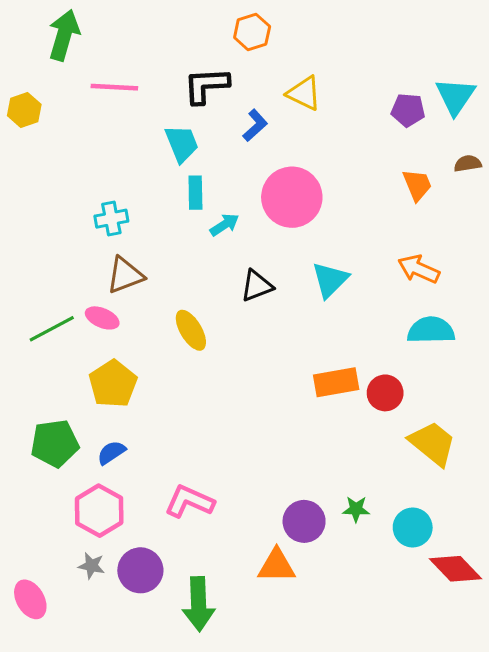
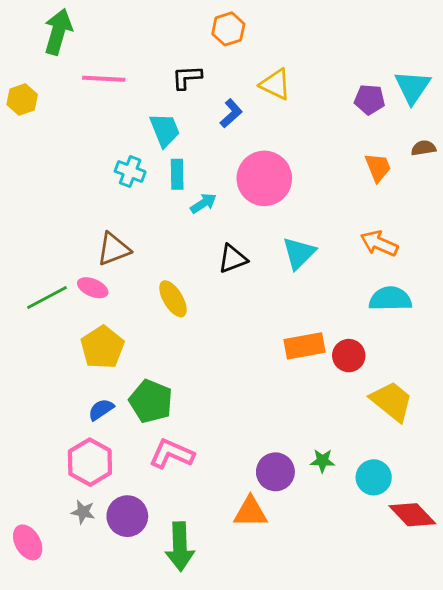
black L-shape: (206, 86) -> (187, 77), size x0.7
cyan cross: (111, 219) -> (130, 171), moved, turned 32
green pentagon: (55, 443) -> (151, 401), moved, turned 30

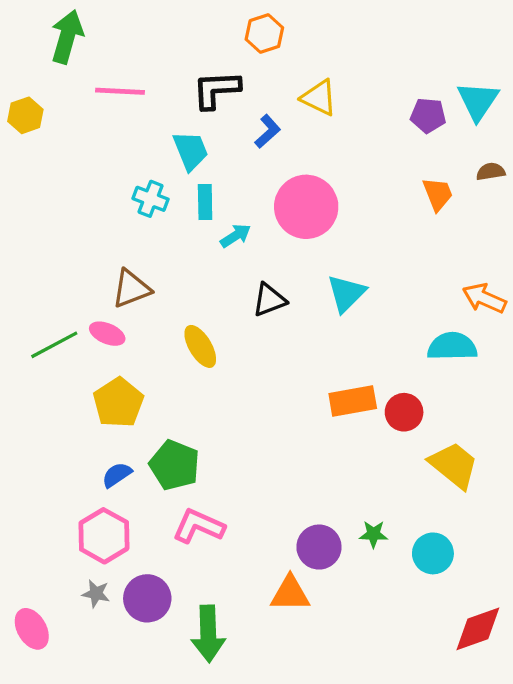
black L-shape: (187, 77) -> (216, 90), size x1.4
orange arrow: (379, 243) -> (484, 298), moved
red diamond: (412, 515) -> (478, 629), moved, turned -66

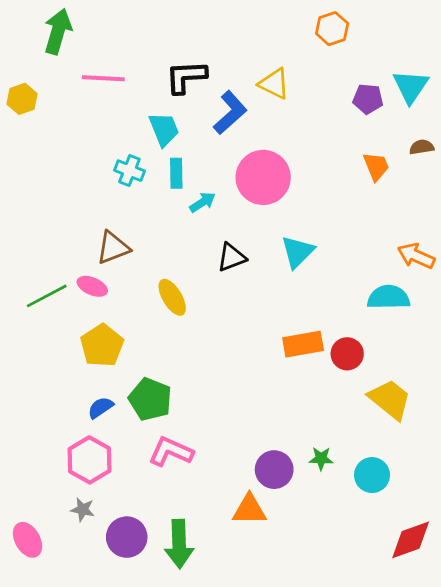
orange hexagon: (264, 34) -> (332, 29), moved
blue L-shape: (268, 131) -> (230, 113), size x1.5
purple circle: (147, 598) -> (127, 537), moved

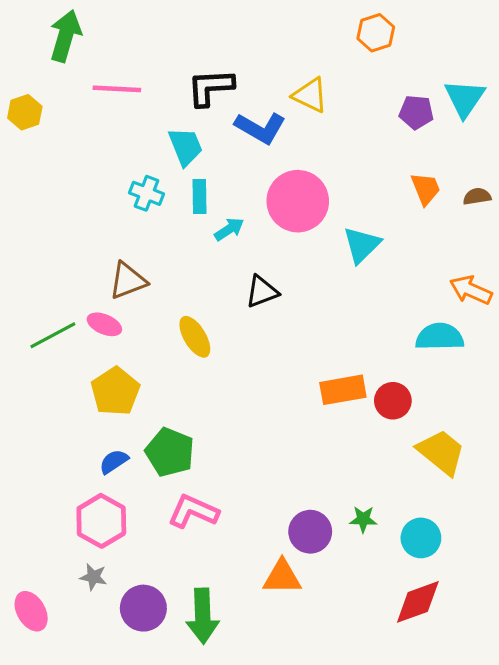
blue L-shape: (230, 113) -> (260, 128), turned 72
brown semicircle: (422, 147) -> (477, 196), moved
cyan triangle: (298, 252) -> (362, 245), moved
red diamond: (411, 540) -> (418, 602), moved

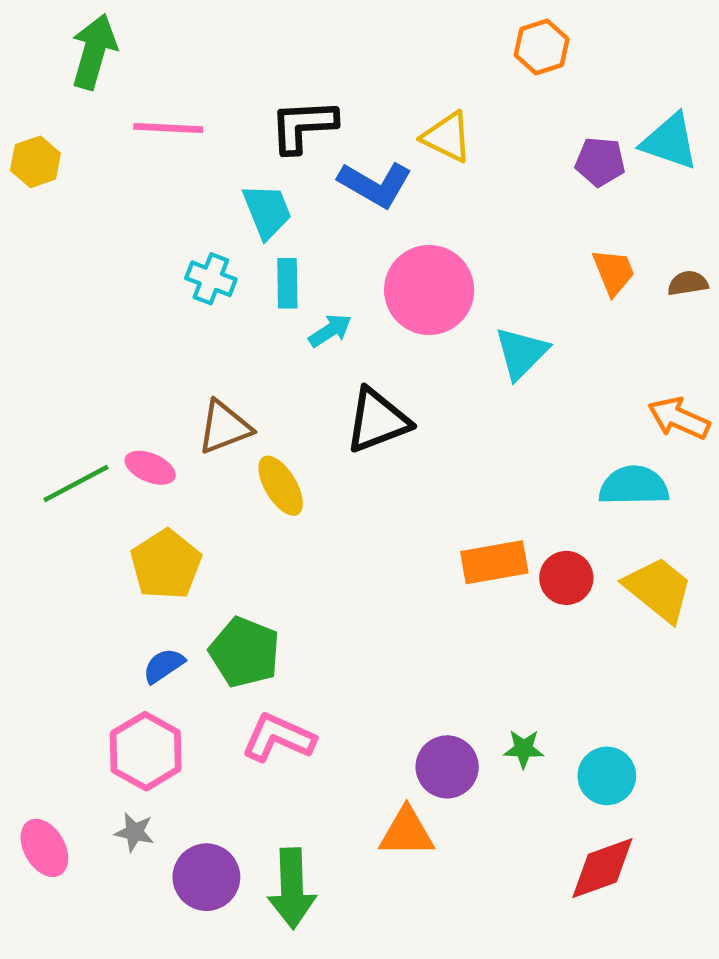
cyan triangle: (465, 98) -> (670, 142), turned -45
brown triangle: (128, 281) -> (224, 427), moved
black triangle: (262, 292) -> (377, 420), size x1.4
yellow trapezoid: (441, 452) -> (659, 589), moved
pink ellipse: (31, 611) -> (44, 848), moved

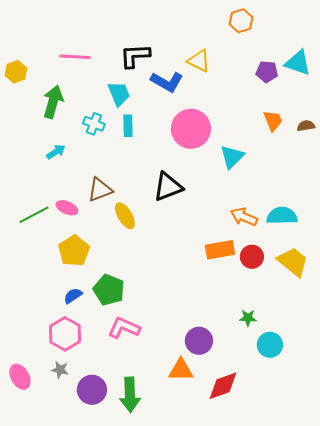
green arrow: (94, 52) -> (53, 102), moved
cyan arrow: (330, 330) -> (56, 152), moved
orange arrow: (679, 418) -> (244, 217), moved
green star: (524, 749) -> (248, 318), moved
red diamond: (602, 868) -> (223, 386), moved

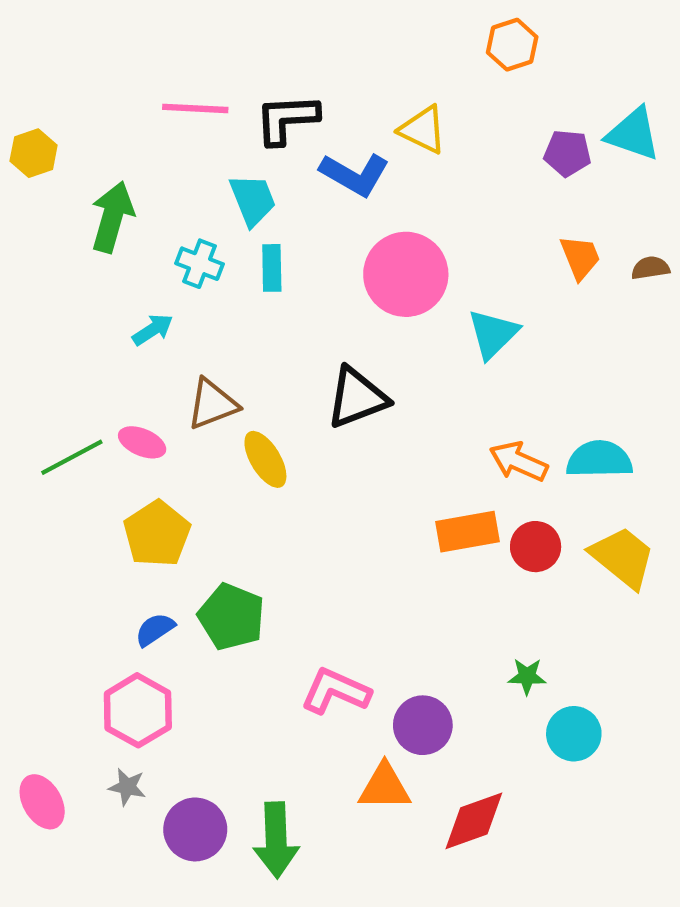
pink line: (75, 57) -> (195, 108), moved
cyan arrow: (56, 152) -> (153, 330), moved
pink L-shape: (124, 328) -> (336, 691), moved

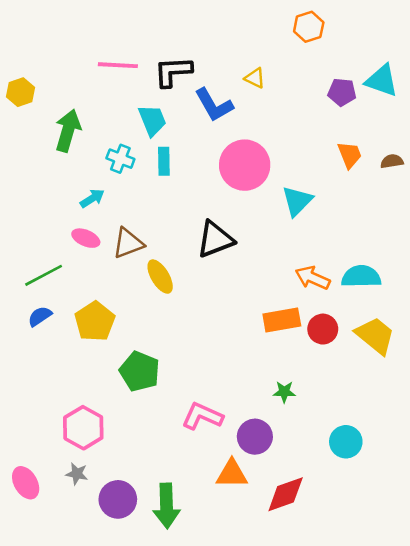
yellow triangle: (423, 130) -> (255, 78), size x0.7
blue L-shape: (355, 174) -> (214, 105), turned 30
pink ellipse: (142, 442) -> (86, 238), moved
blue semicircle: (155, 630) -> (40, 316), moved
green star: (527, 676) -> (284, 392), moved

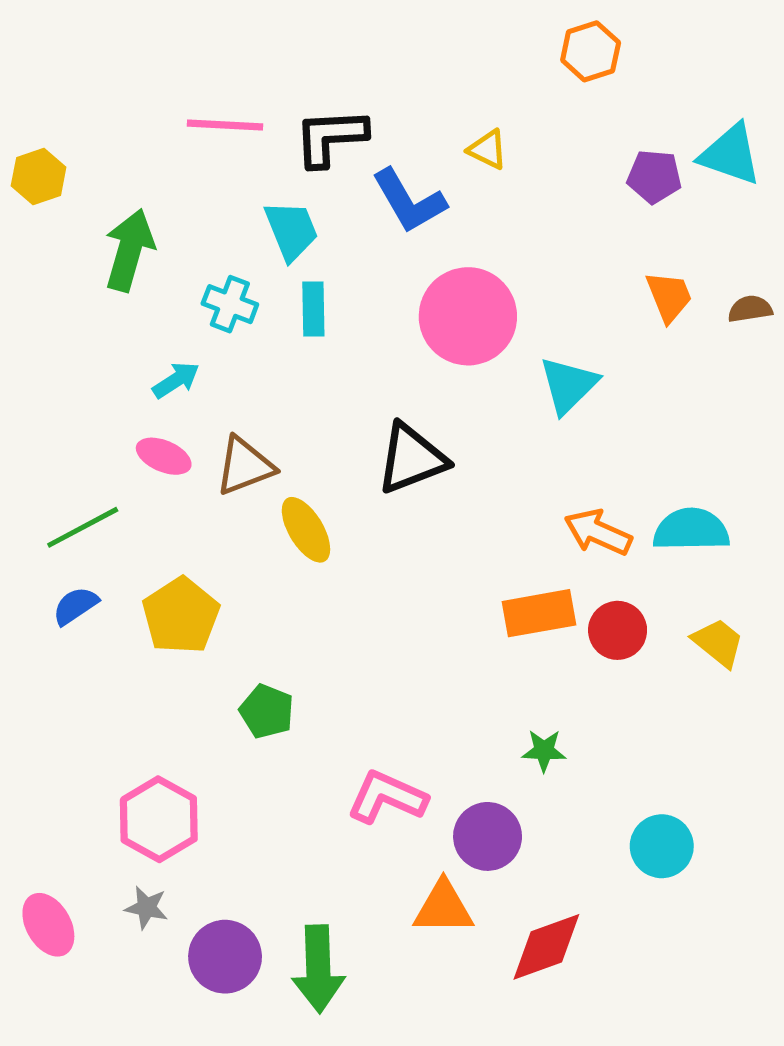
yellow trapezoid: (375, 335) -> (718, 643), size x0.7
green pentagon: (140, 371) -> (267, 711), size x0.7

